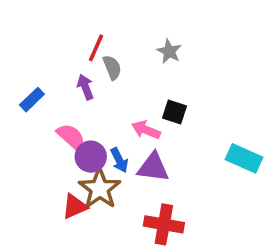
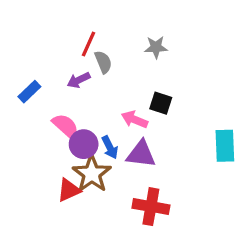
gray star: (169, 51) -> (156, 47), turned -30
purple arrow: (85, 87) -> (79, 80), turned -95
cyan rectangle: (244, 158) -> (225, 146), turned 64

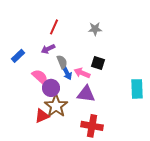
gray semicircle: (103, 62) -> (62, 62), moved
blue arrow: (110, 147) -> (67, 73), moved

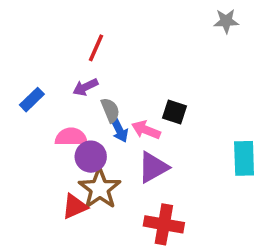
gray star: (95, 29) -> (226, 21), moved
pink semicircle: (40, 77) -> (71, 137), turned -42
purple triangle: (86, 94) -> (153, 167), turned -36

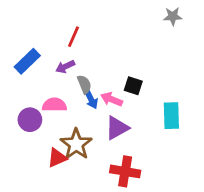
blue rectangle: (32, 100) -> (27, 61), moved, size x1.4
purple circle: (91, 157) -> (30, 120), moved
cyan rectangle: (244, 158) -> (171, 116), moved

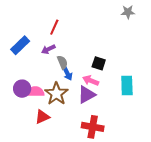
pink arrow: (112, 99) -> (91, 81), moved
pink semicircle: (54, 105) -> (35, 92), moved
brown star: (76, 144) -> (56, 94), moved

